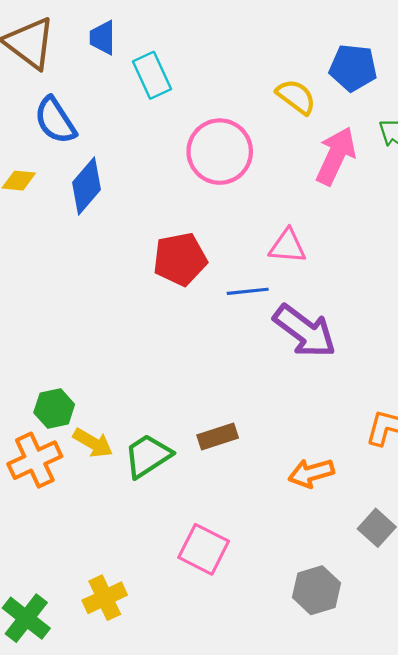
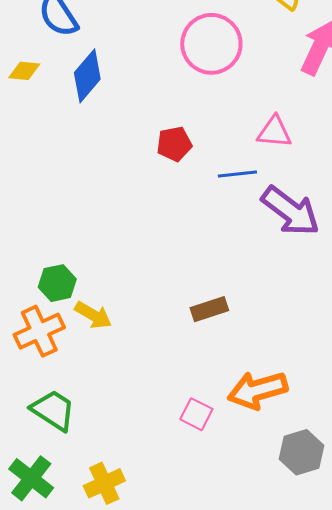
red pentagon: (180, 259) -> (174, 144), size x0.7
green trapezoid: (148, 456) -> (53, 410), moved, turned 66
orange arrow: (311, 473) -> (257, 390), moved, size x1.4
pink square: (204, 549) -> (196, 414), size x0.7
yellow cross: (105, 598) -> (104, 483), moved

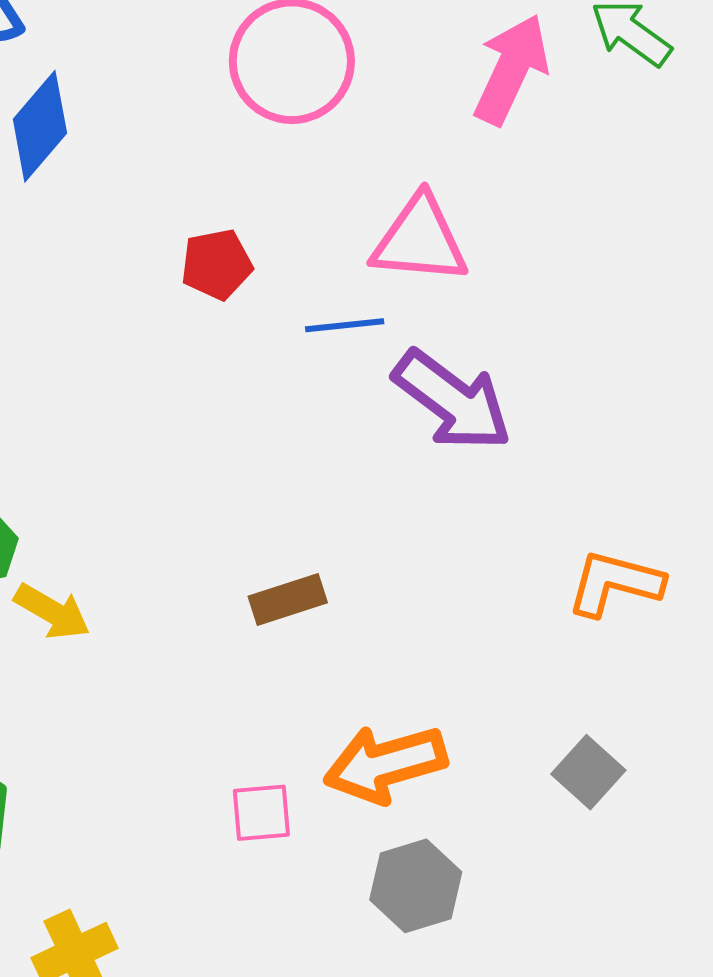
pink triangle: (274, 132) -> (420, 240), size x1.4
pink square: (196, 414) -> (261, 813), turned -32
gray hexagon: (301, 452) -> (416, 886), moved

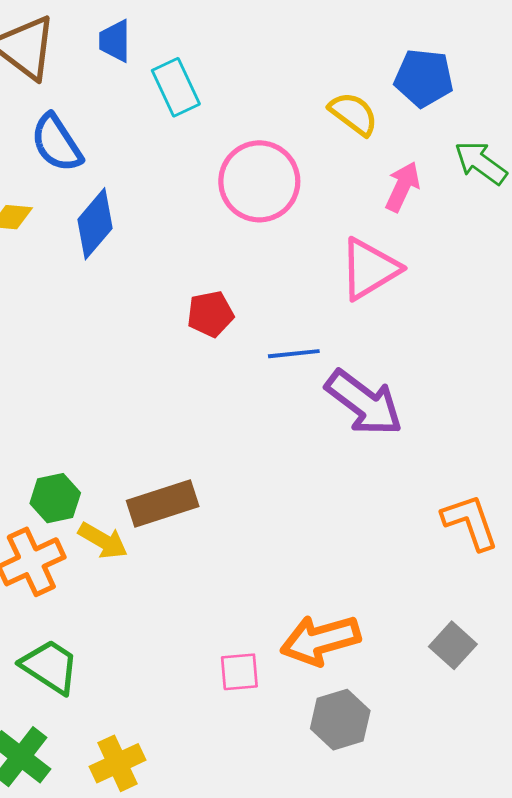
pink arrow: (511, 69) -> (403, 187), size x0.7
pink triangle: (420, 240) -> (369, 269), moved, turned -36
orange L-shape: (615, 583) -> (470, 522), turned 56
brown rectangle: (288, 599) -> (163, 503), moved, size x1.4

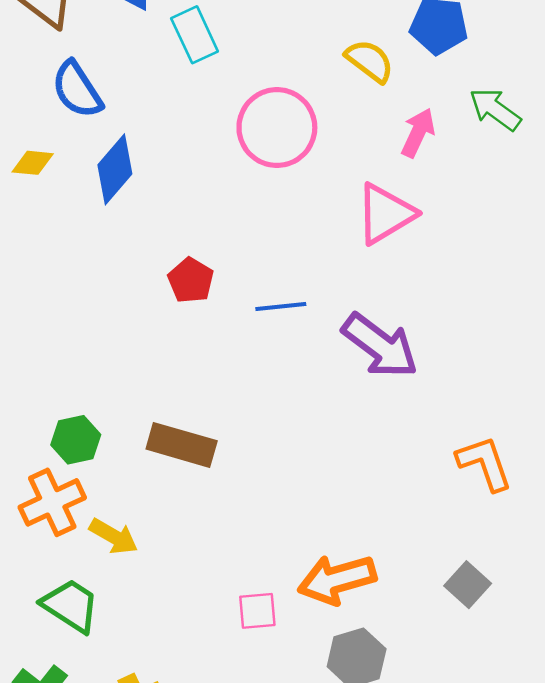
red pentagon: (210, 314) -> (191, 280), moved, turned -30
blue line: (294, 354) -> (281, 306), moved
brown rectangle: (163, 503) -> (182, 445), turned 34
yellow arrow: (103, 541) -> (114, 536), moved

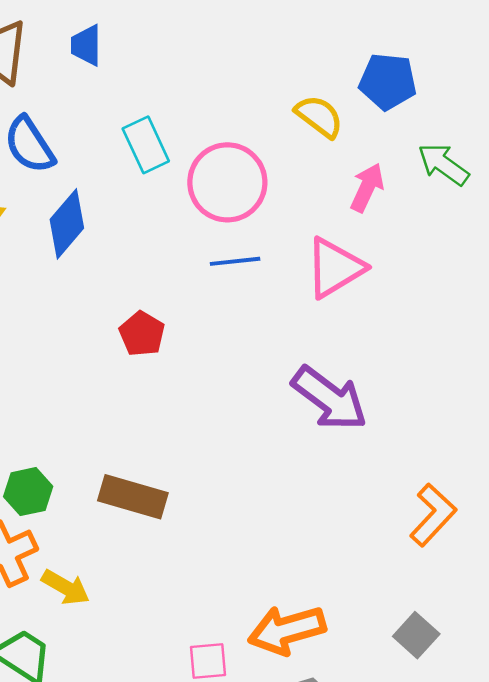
cyan rectangle: (195, 35) -> (146, 145), moved
blue line: (281, 306) -> (235, 261), moved
orange L-shape: (485, 463) -> (433, 515), turned 62

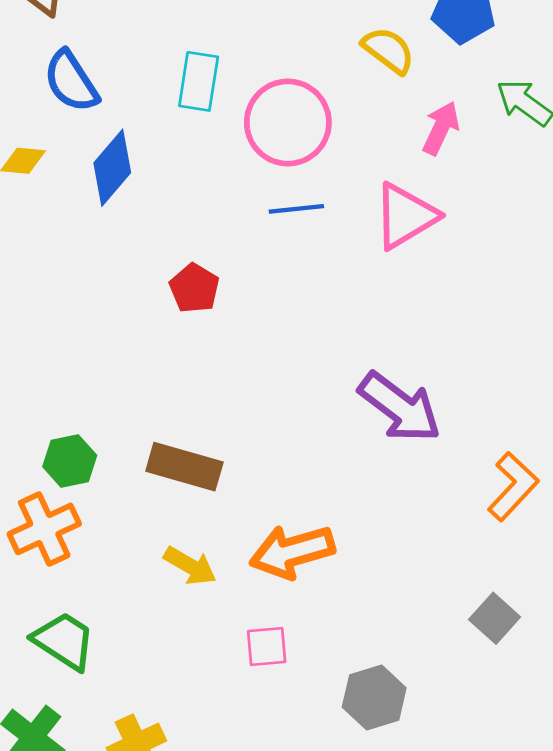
cyan rectangle: (146, 145) -> (199, 81), turned 34
purple arrow: (330, 398) -> (400, 407), moved
yellow arrow: (66, 587) -> (190, 566), moved
orange arrow: (287, 630) -> (292, 552), moved

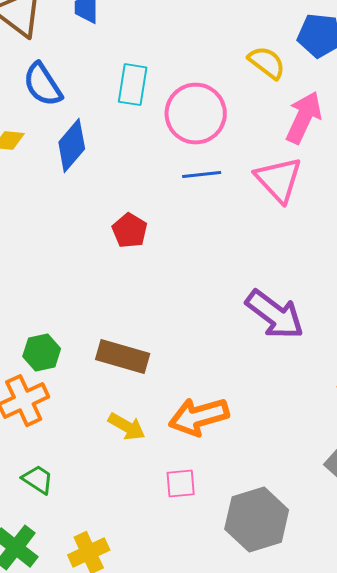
pink arrow: (441, 128) -> (304, 118), size x1.4
pink triangle: (405, 216) -> (279, 180), turned -42
green trapezoid: (64, 641) -> (38, 480), size x0.7
gray hexagon: (374, 698) -> (257, 520), size x1.4

